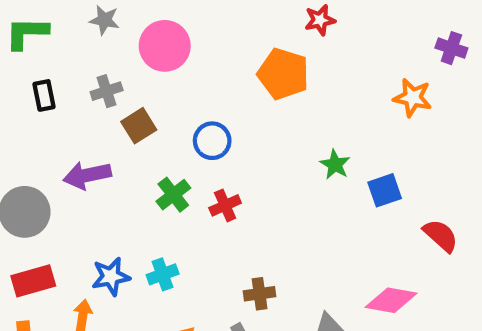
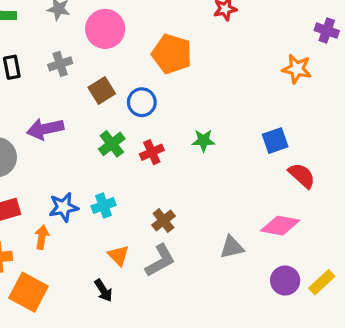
orange pentagon: (283, 74) -> (172, 54), moved
brown square: (139, 126) -> (102, 91), moved
green star: (335, 164) -> (203, 141), moved, turned -30
red semicircle: (441, 236) -> (302, 176), moved
brown cross: (260, 294) -> (163, 221), moved, turned -30

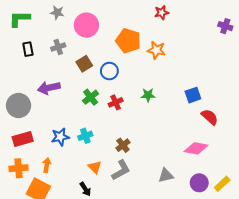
orange star: (297, 69) -> (156, 50), moved
orange arrow: (42, 237) -> (47, 165), moved
gray triangle: (232, 247) -> (166, 175), moved

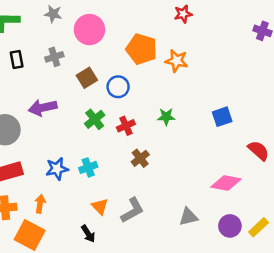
red semicircle: (210, 117) -> (259, 151), moved
brown cross: (123, 145) -> (140, 158), moved

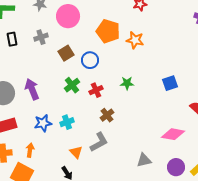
purple arrow: (43, 108) -> (32, 89), moved, turned 80
gray L-shape: (132, 210) -> (99, 142), moved

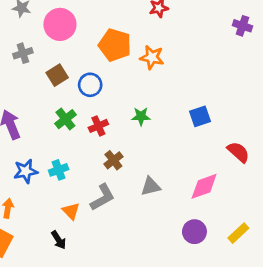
pink diamond: (173, 134) -> (204, 186), turned -30
gray triangle: (144, 160) -> (151, 186), moved
purple circle: (176, 167) -> (194, 232), moved

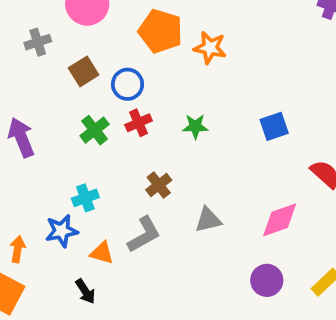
red cross: (98, 126) -> (139, 123), moved
blue star: (26, 171) -> (62, 231), moved
orange triangle: (71, 211) -> (102, 253), turned -30

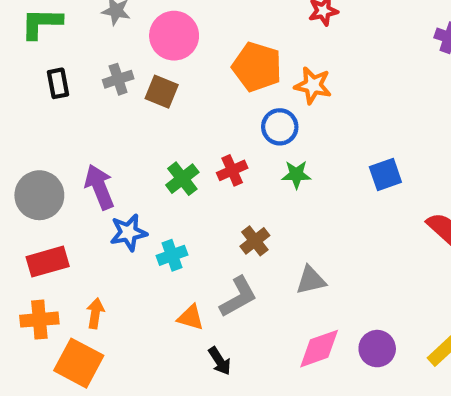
brown square: (84, 71) -> (162, 92), moved, turned -36
blue circle: (128, 84) -> (280, 127), moved
pink diamond: (280, 220) -> (319, 349), moved
blue star: (62, 231) -> (128, 233), moved
black arrow: (85, 291) -> (220, 361), moved

